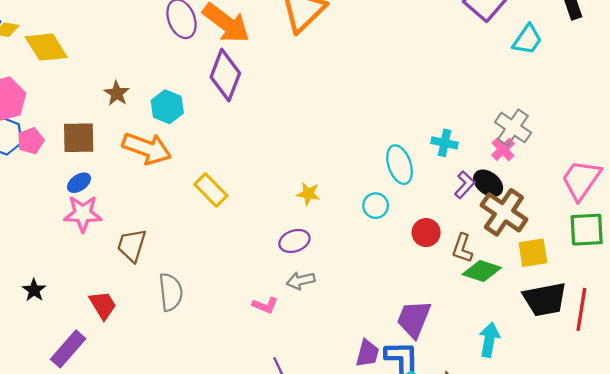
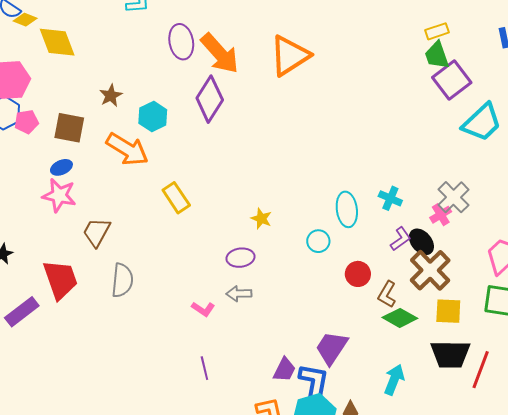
cyan trapezoid: (527, 40) -> (482, 122), size x1.4
red trapezoid: (103, 305) -> (60, 279), size x1.5

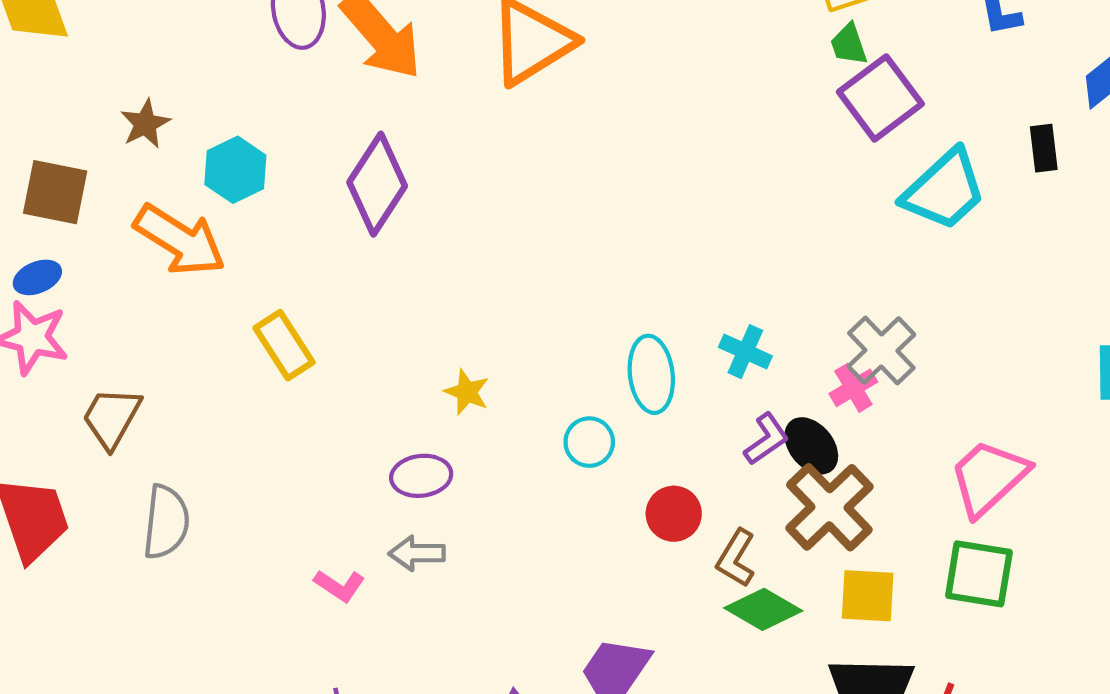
green trapezoid: (437, 55) -> (849, 44), size x0.7
purple diamond: (210, 99) -> (377, 184), moved

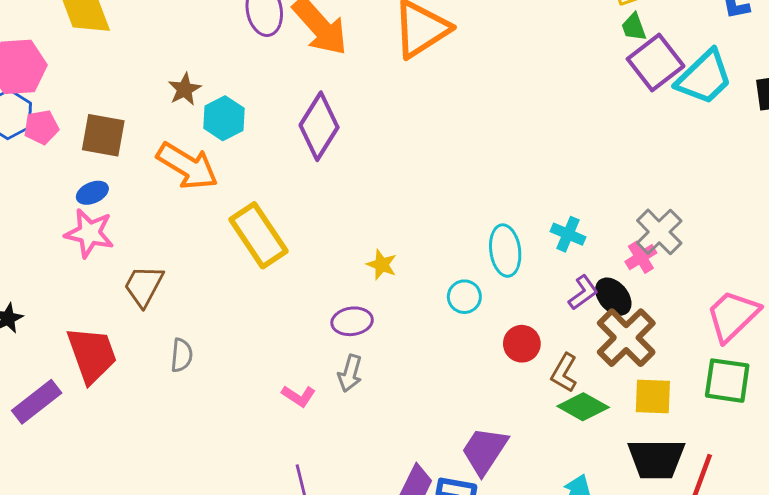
brown star: (145, 124) -> (185, 89), moved
cyan trapezoid: (944, 190) -> (704, 77), moved
yellow rectangle: (284, 345) -> (258, 235), size x1.4
gray semicircle: (166, 522) -> (182, 355), size x0.7
gray arrow: (417, 553) -> (350, 373), turned -72

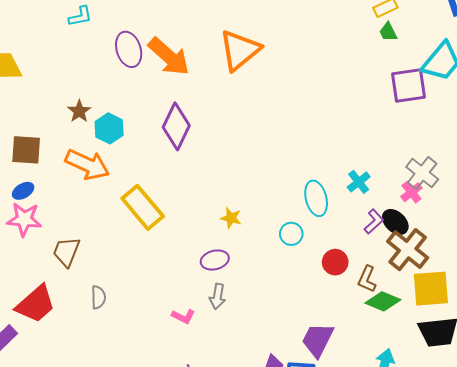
purple square: (656, 63) -> (408, 85), moved, turned 36
cyan cross: (568, 234) -> (359, 182), turned 35
red trapezoid: (92, 355) -> (36, 304), turned 75
yellow square: (653, 396) -> (431, 289), size x1.4

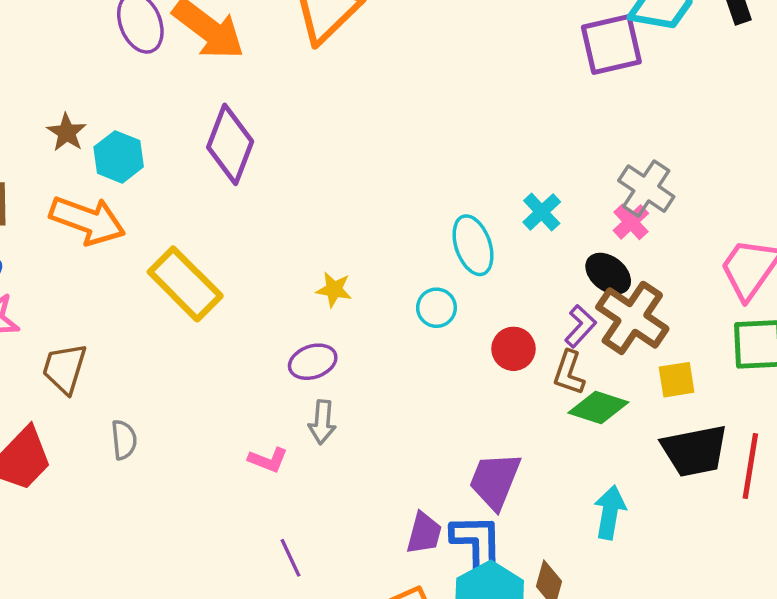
purple L-shape: (374, 222) -> (580, 326), moved
yellow square: (431, 289) -> (677, 380), size x0.6

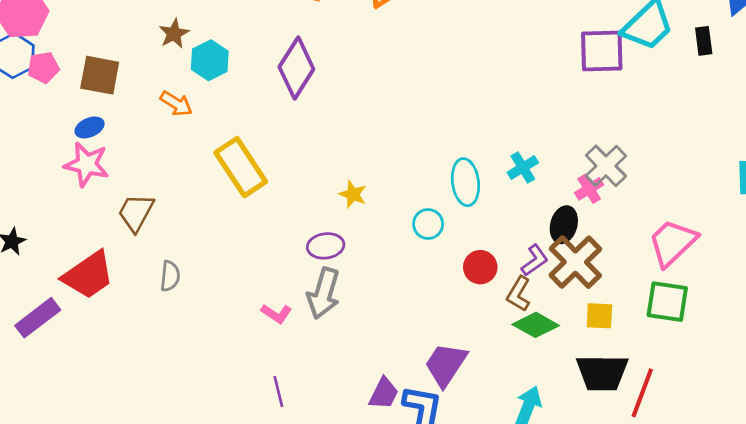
orange arrow: (87, 220) -> (176, 104), size x0.6
black ellipse: (608, 274) -> (564, 225), turned 56
gray arrow: (322, 422) -> (324, 293), size x1.5

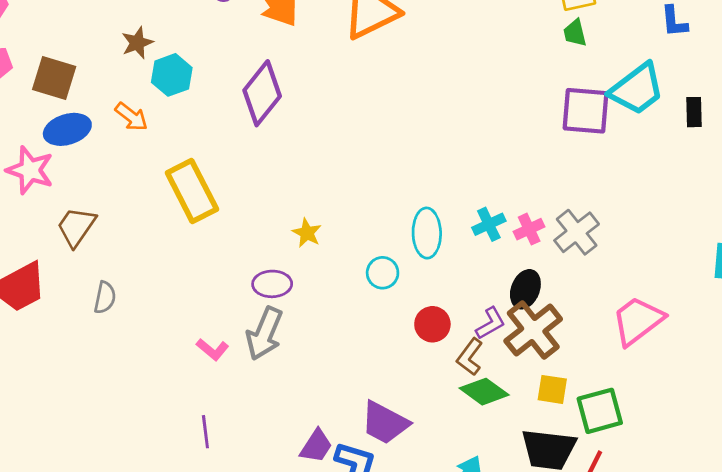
blue ellipse: (90, 127) -> (67, 129), moved, size x1.5
pink cross: (589, 189) -> (529, 229), moved
green square: (667, 302) -> (600, 411), moved, turned -30
purple trapezoid: (446, 365) -> (385, 423), turned -102

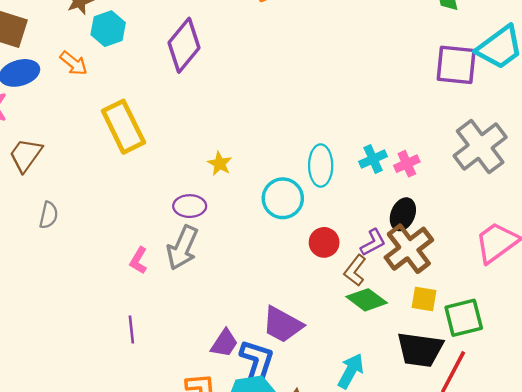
gray cross: (577, 232) -> (480, 147), moved, size x1.4
cyan circle: (383, 273) -> (283, 198), size x1.5
pink L-shape: (213, 350) -> (139, 260), turned 80

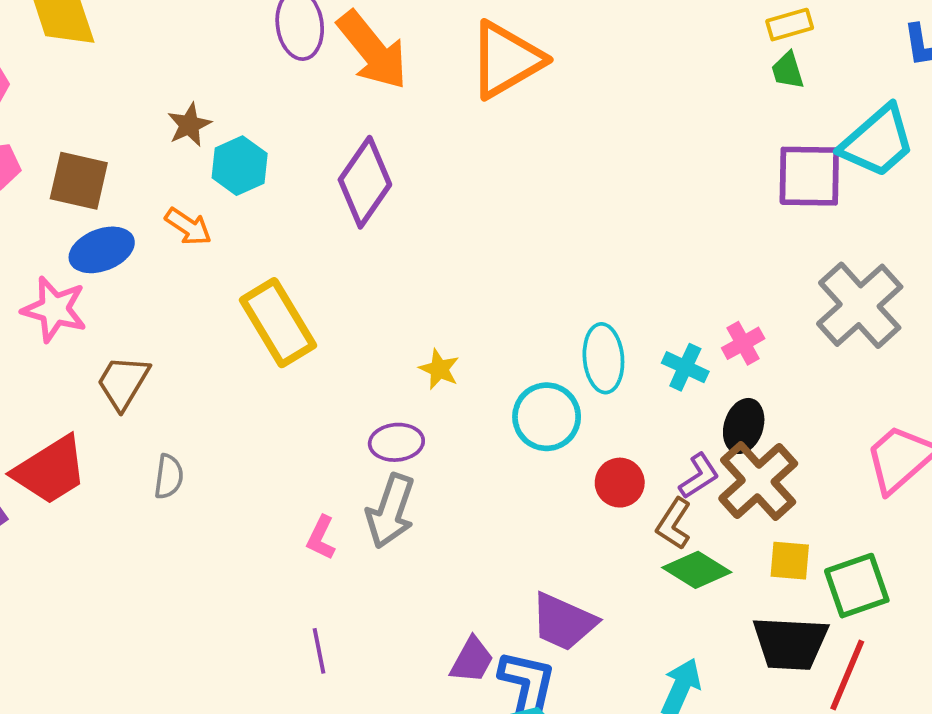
cyan cross: (373, 159) -> (685, 367), moved, turned -36

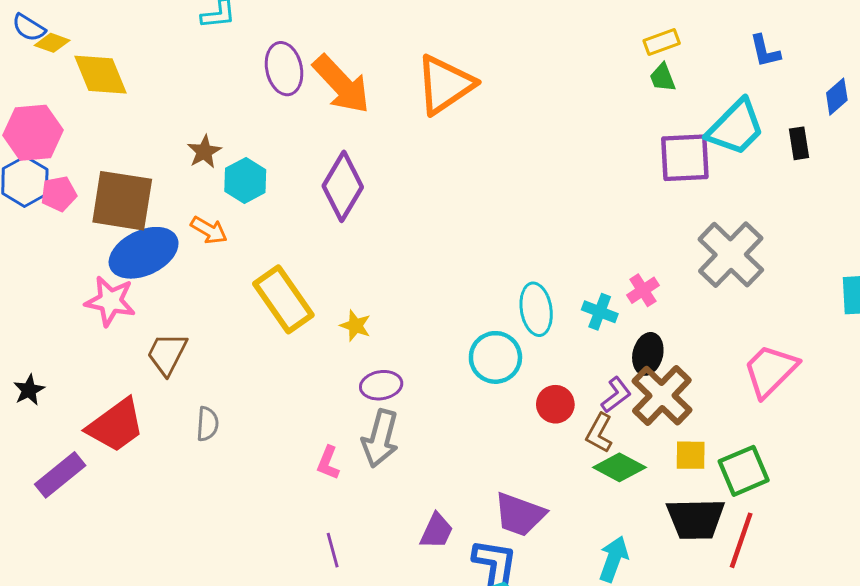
brown square: (79, 181) -> (122, 201), size x1.4
blue ellipse: (102, 250) -> (144, 253), size x1.4
yellow star: (439, 369) -> (355, 326), moved
purple trapezoid: (472, 660) -> (436, 531), moved

